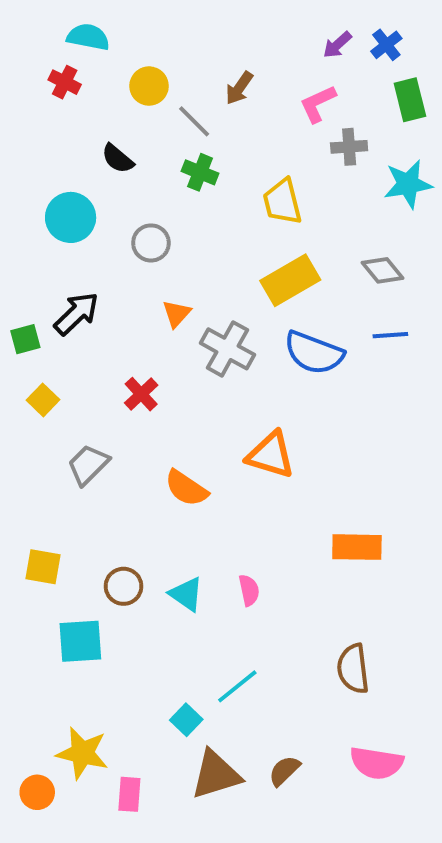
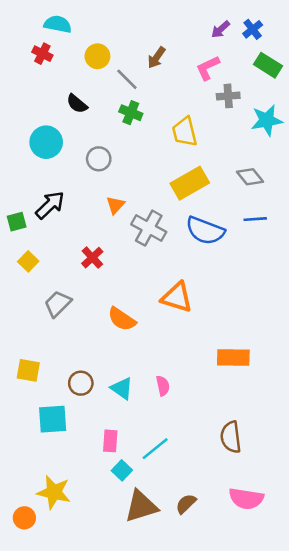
green rectangle: (410, 100) -> (268, 65), turned -44
pink rectangle: (129, 794) -> (110, 441), moved

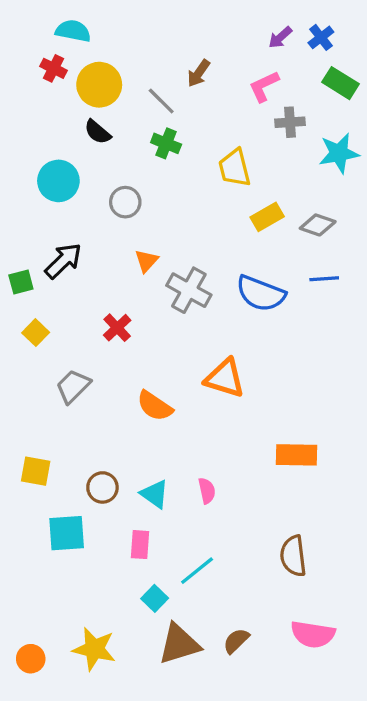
yellow circle: (97, 56) -> (99, 85), moved, size x1.4
gray diamond: (250, 177) -> (318, 225), turned -32
yellow rectangle: (190, 183) -> (267, 217), moved, size x0.7
pink rectangle: (110, 441) -> (140, 545), moved
yellow star: (54, 492) -> (94, 649), moved

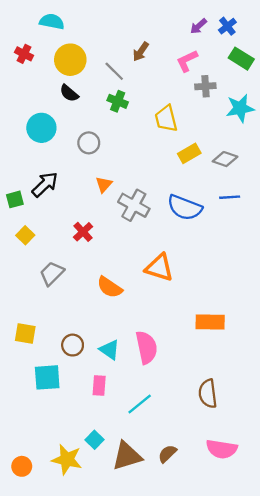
red cross: (54, 68) -> (24, 54), moved
pink semicircle: (207, 491) -> (147, 347), size x1.8
cyan square: (155, 598) -> (95, 440), moved

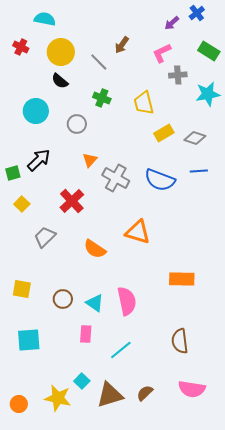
blue cross: (227, 26) -> (197, 13), moved
green cross: (118, 101) -> (102, 98), moved
red cross: (83, 232) -> (72, 201), size x1.4
cyan square: (47, 377) -> (29, 340), moved

